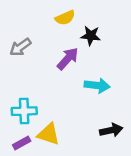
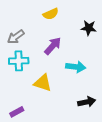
black star: (91, 36) -> (89, 28), moved
cyan cross: (24, 111) -> (19, 61), moved
yellow triangle: (49, 134) -> (43, 83), moved

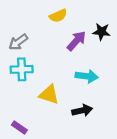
purple arrow: (53, 46) -> (76, 41), moved
black arrow: (87, 102) -> (82, 110), moved
purple rectangle: (17, 112) -> (19, 128), turned 64

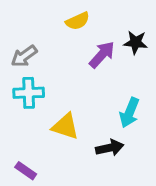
cyan arrow: (87, 76) -> (129, 113), moved, turned 105

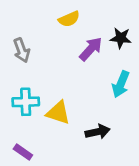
gray arrow: (24, 56) -> (22, 50), turned -75
cyan cross: (29, 93) -> (26, 102), moved
cyan arrow: (129, 113) -> (121, 84), moved

